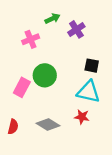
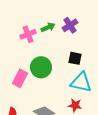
green arrow: (52, 19) -> (48, 27), moved
black square: (92, 66) -> (75, 58), moved

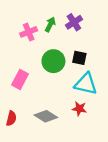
green arrow: (48, 27) -> (50, 24), turned -40
green circle: (41, 67) -> (53, 61), moved

